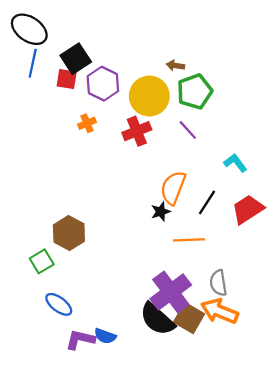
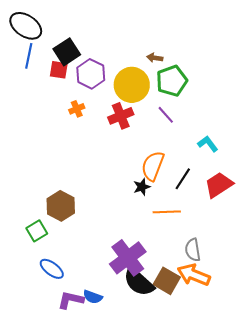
purple cross: (171, 292) -> (128, 258), moved

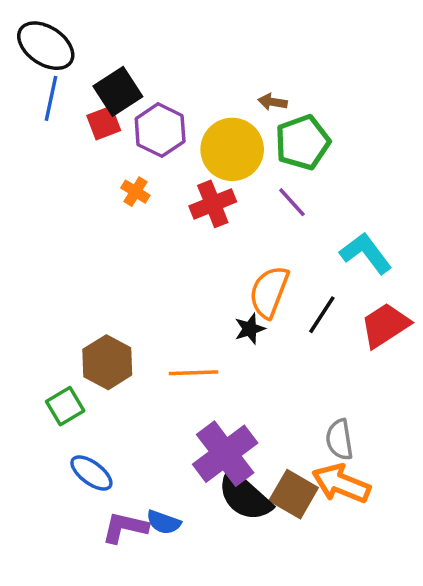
red square: (59, 70) -> (104, 123), turned -30
orange cross: (77, 109) -> (135, 192), turned -35
cyan L-shape: (208, 144) -> (366, 253), size x1.4
orange line: (167, 212) -> (193, 373), moved

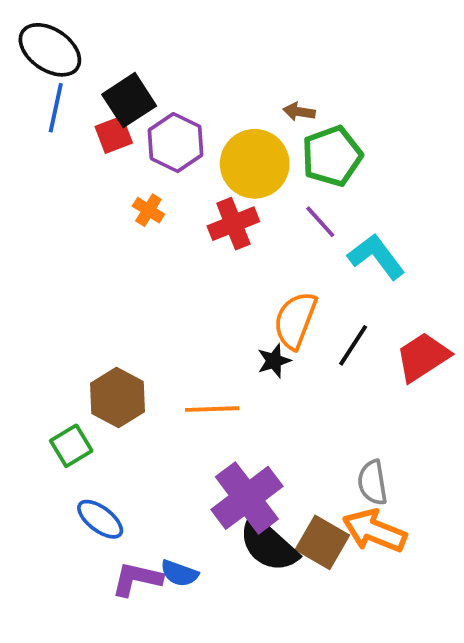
cyan L-shape: (366, 253) -> (376, 257), moved

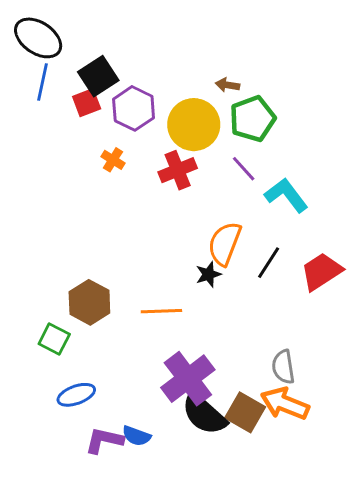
green square: (71, 446) -> (54, 339), turned -32
blue ellipse: (100, 519) -> (76, 395), turned -57

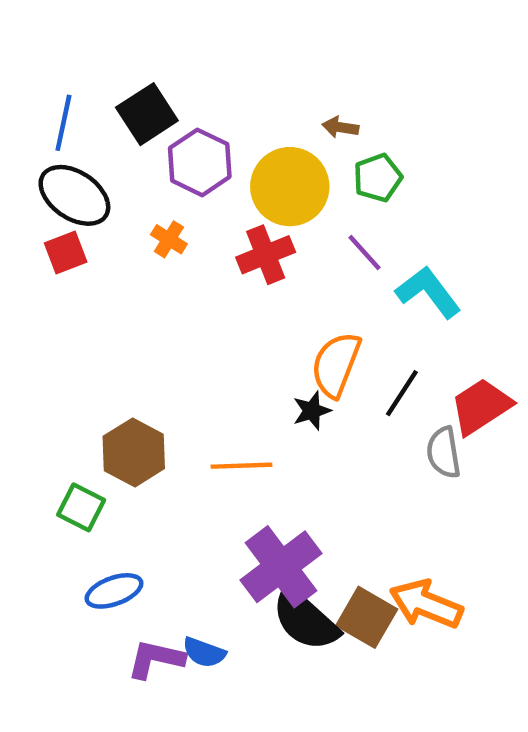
black ellipse: (38, 38) -> (74, 195), moved
red square: (87, 103) -> (66, 252), moved
green pentagon: (252, 119) -> (378, 178), size x0.7
gray semicircle: (283, 367) -> (444, 452), moved

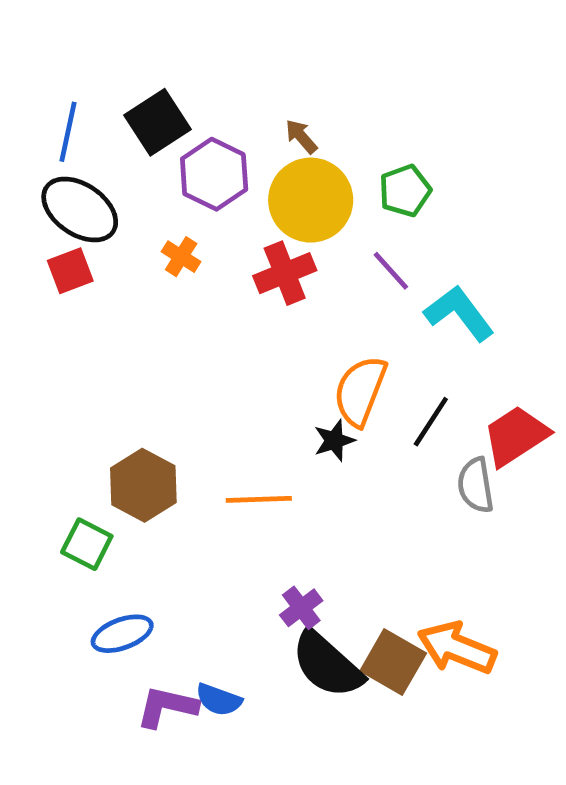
brown arrow: (340, 127) -> (301, 136), moved, turned 40
purple cross: (281, 567) -> (301, 608), size x0.5

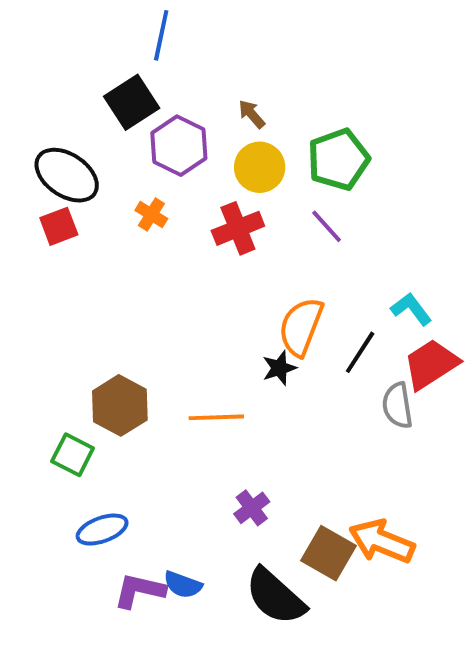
blue line: (68, 132) -> (161, 35), moved
green pentagon: (405, 191) -> (338, 159), size x1.4
yellow circle: (311, 200) -> (260, 167), size x0.7
cyan L-shape: (459, 313) -> (411, 309), moved, size x0.7
black semicircle: (327, 664) -> (275, 596), moved

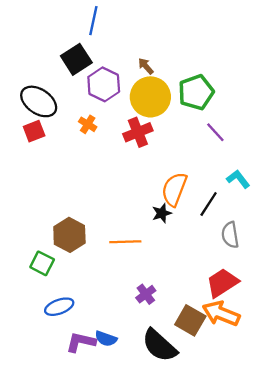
yellow circle: (260, 167) -> (150, 97), size x1.4
purple line: (327, 226) -> (215, 132), moved
red trapezoid: (431, 364) -> (222, 283), moved

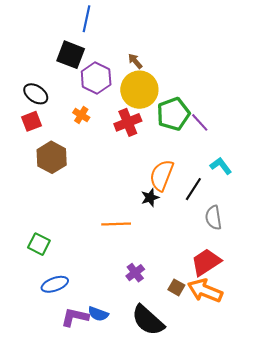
black square: (76, 59) -> (71, 55), turned -36
green pentagon: (196, 92) -> (173, 114), moved
black ellipse: (39, 101) -> (36, 94), size x0.7
brown hexagon: (69, 235) -> (52, 157), moved
brown square: (190, 320) -> (176, 287), moved, size x0.6

